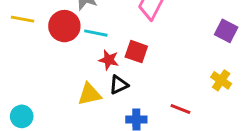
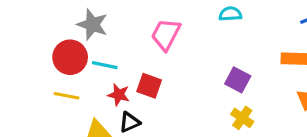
yellow line: (22, 19) -> (67, 96), moved
purple square: (226, 31) -> (238, 80), moved

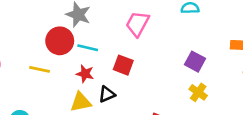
red star: (119, 95) -> (85, 74), moved
yellow line: (67, 96) -> (40, 69), moved

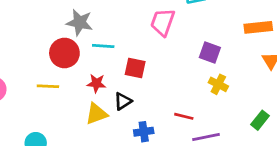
pink trapezoid: (137, 24) -> (163, 22), moved
cyan line: (88, 48) -> (103, 46), moved

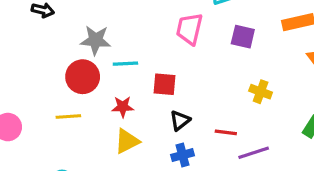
purple square: (210, 52) -> (243, 37), moved
black triangle: (123, 101) -> (180, 120), moved

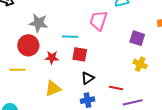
purple square: (243, 37) -> (137, 38), moved
cyan line: (125, 64) -> (70, 37), moved
red star: (123, 107) -> (52, 57), moved

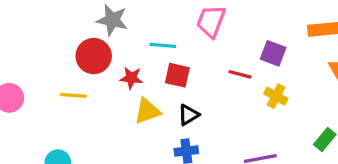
yellow triangle: (53, 88) -> (147, 111), moved
red line: (116, 88) -> (240, 74), moved

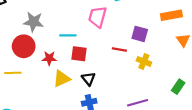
black triangle: (188, 115) -> (88, 79), turned -32

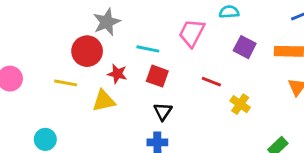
gray star: (34, 22) -> (107, 22), turned 30
purple square: (140, 34) -> (245, 47), moved
yellow triangle: (62, 79) -> (104, 101), moved

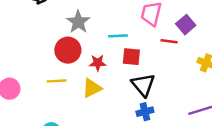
purple square: (245, 47) -> (186, 25), moved, turned 36
red line: (211, 82) -> (169, 41), moved
black triangle: (163, 111) -> (143, 85), size x1.5

